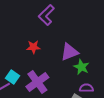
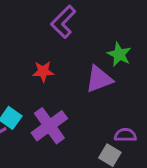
green star: (81, 67) -> (119, 54), moved

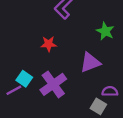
purple triangle: (99, 79) -> (90, 62), moved

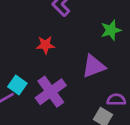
green star: (105, 31) -> (111, 30), turned 30

